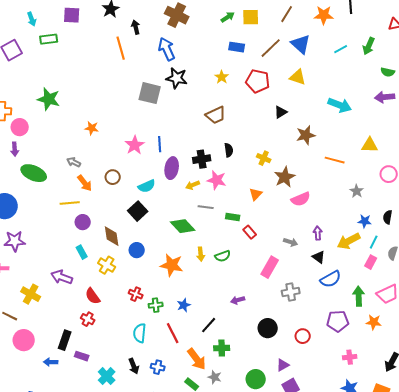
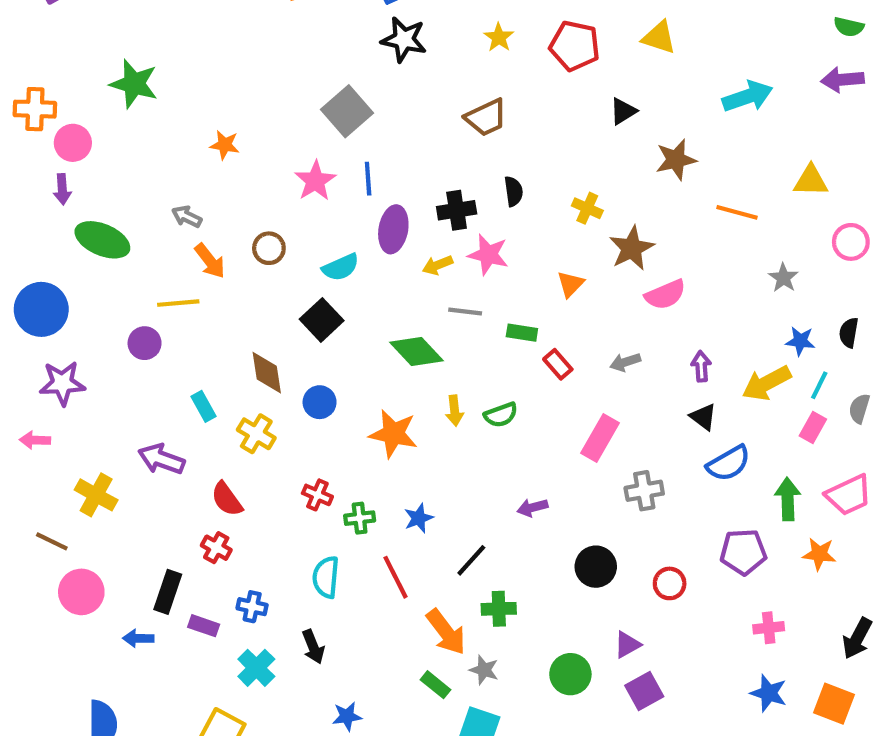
gray square: (150, 93) -> (347, 111), moved, turned 35
cyan arrow: (340, 105) -> (748, 96), turned -40
purple circle: (83, 222) -> (145, 343), moved
gray arrow: (291, 242) -> (625, 362), moved, turned 144
blue cross: (158, 367) -> (252, 607), moved

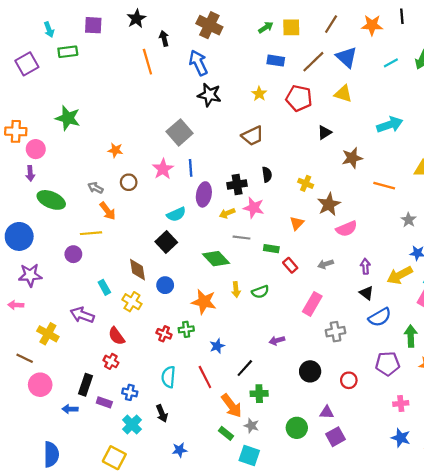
brown circle: (269, 248) -> (129, 182), moved
green cross: (360, 518) -> (186, 329), moved
purple triangle: (627, 645) -> (327, 412), turned 32

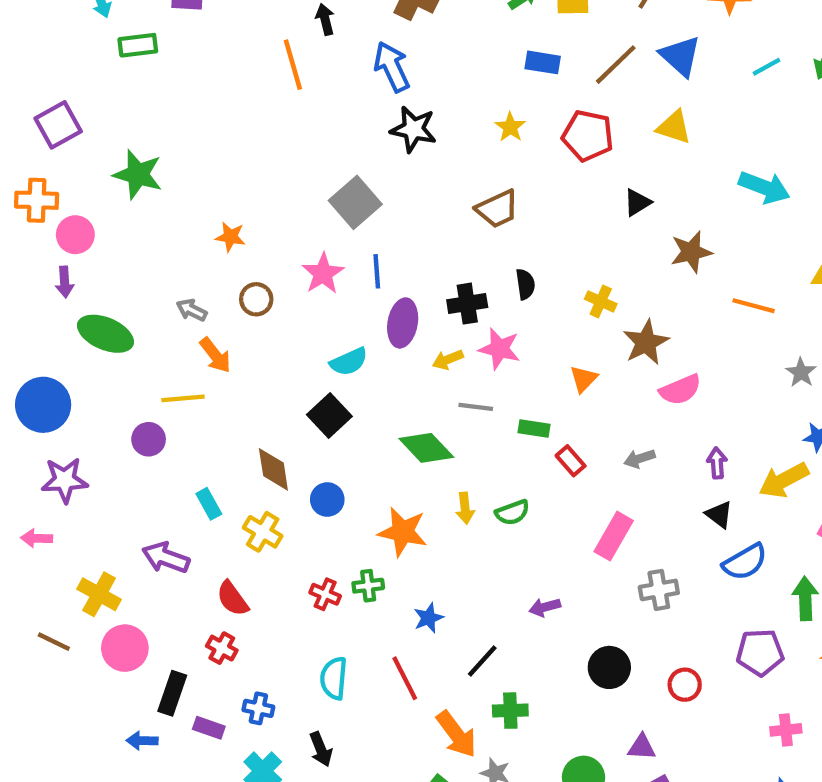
purple square: (27, 64) -> (58, 125), moved
cyan arrow: (390, 125) -> (764, 187), turned 40
pink circle: (40, 385) -> (125, 648), moved

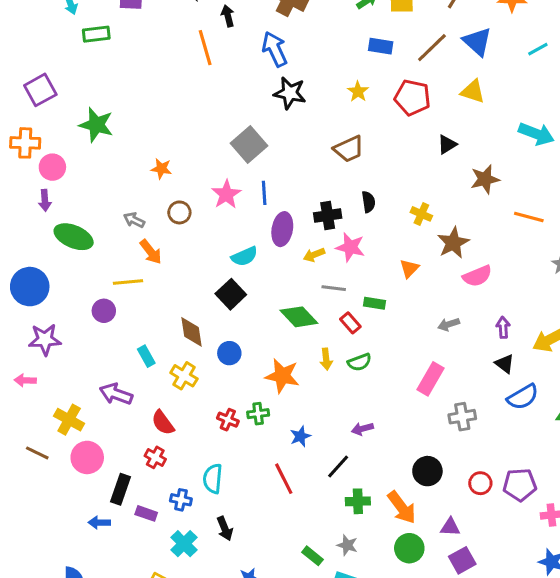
red rectangle: (571, 461) -> (350, 323), moved
purple arrow: (545, 607) -> (362, 429), moved
purple pentagon: (760, 652) -> (520, 485), moved
cyan semicircle: (334, 678) -> (213, 479), moved
orange arrow: (456, 734) -> (402, 507), moved

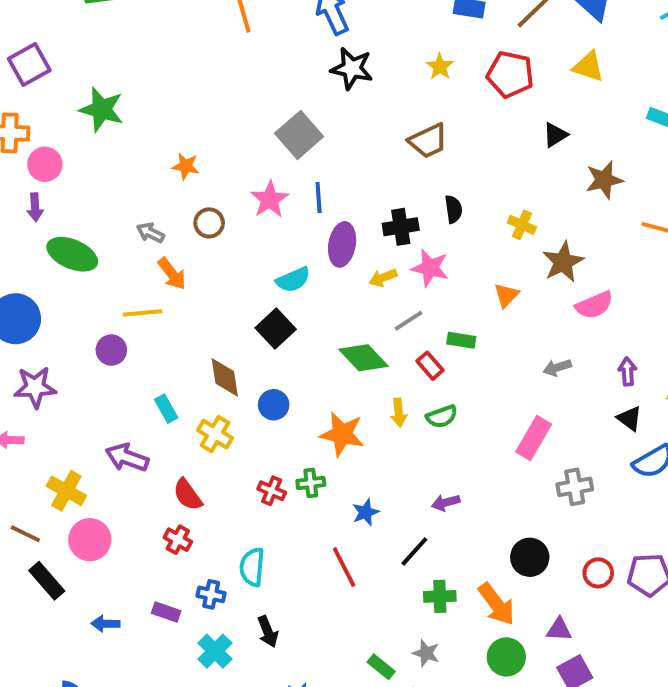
gray line: (334, 288) -> (409, 321), turned -40
black rectangle: (120, 489) -> (47, 581), moved, turned -60

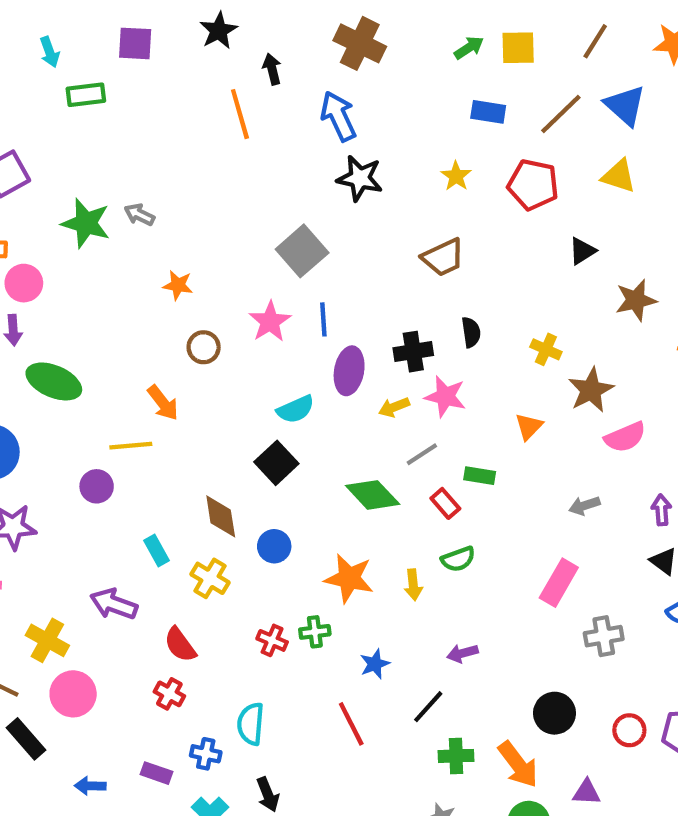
gray arrow: (150, 233) -> (139, 215), moved
yellow arrow: (399, 413) -> (413, 585), moved

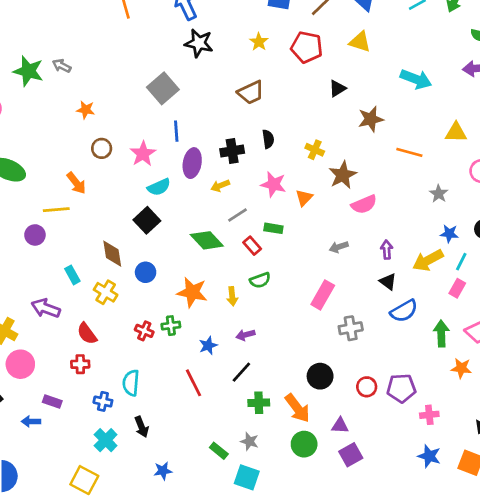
pink star: (270, 322) -> (143, 154), moved
pink star: (445, 396) -> (273, 184), moved
purple arrow: (462, 653) -> (245, 335), moved
red cross: (169, 694) -> (80, 364), turned -30
purple rectangle: (157, 773) -> (52, 401), moved

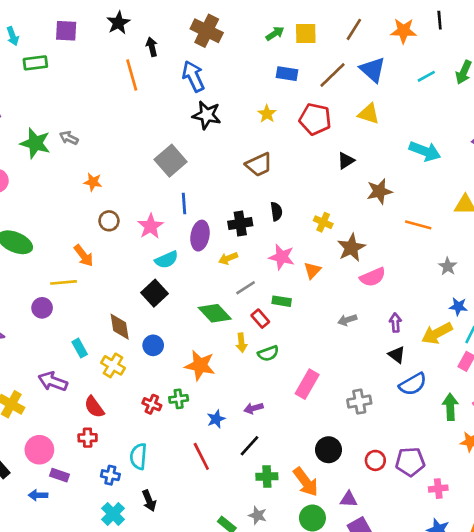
pink rectangle: (323, 295) -> (307, 384), moved
yellow arrow: (232, 296) -> (241, 343), moved
pink circle: (20, 364) -> (39, 450), moved

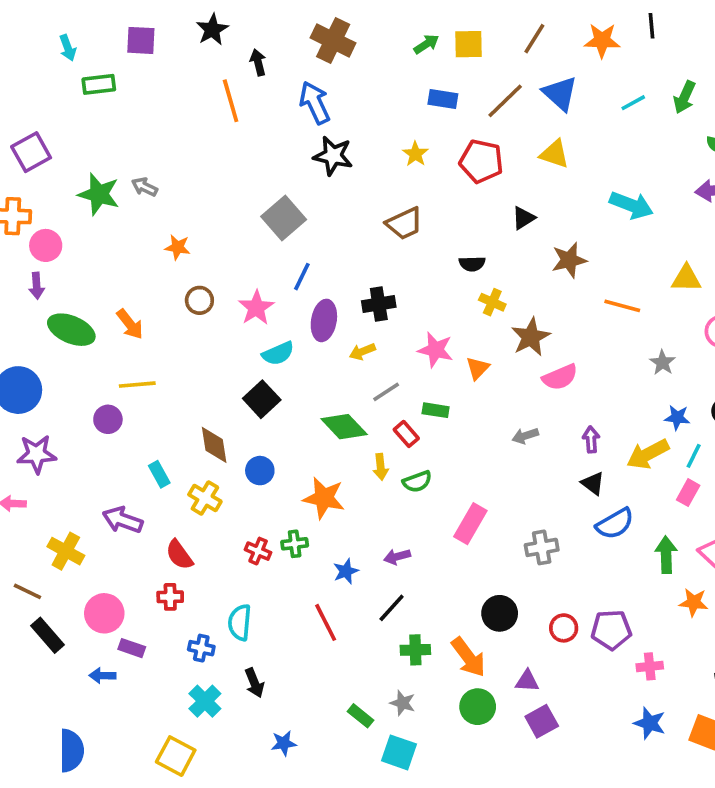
blue line: (184, 203) -> (302, 277), turned 30
black semicircle: (276, 211) -> (472, 264), moved, turned 96
orange arrow: (84, 256) -> (130, 324), moved

